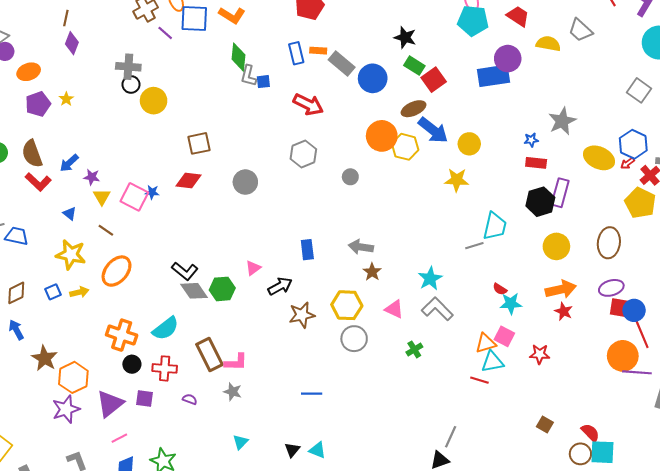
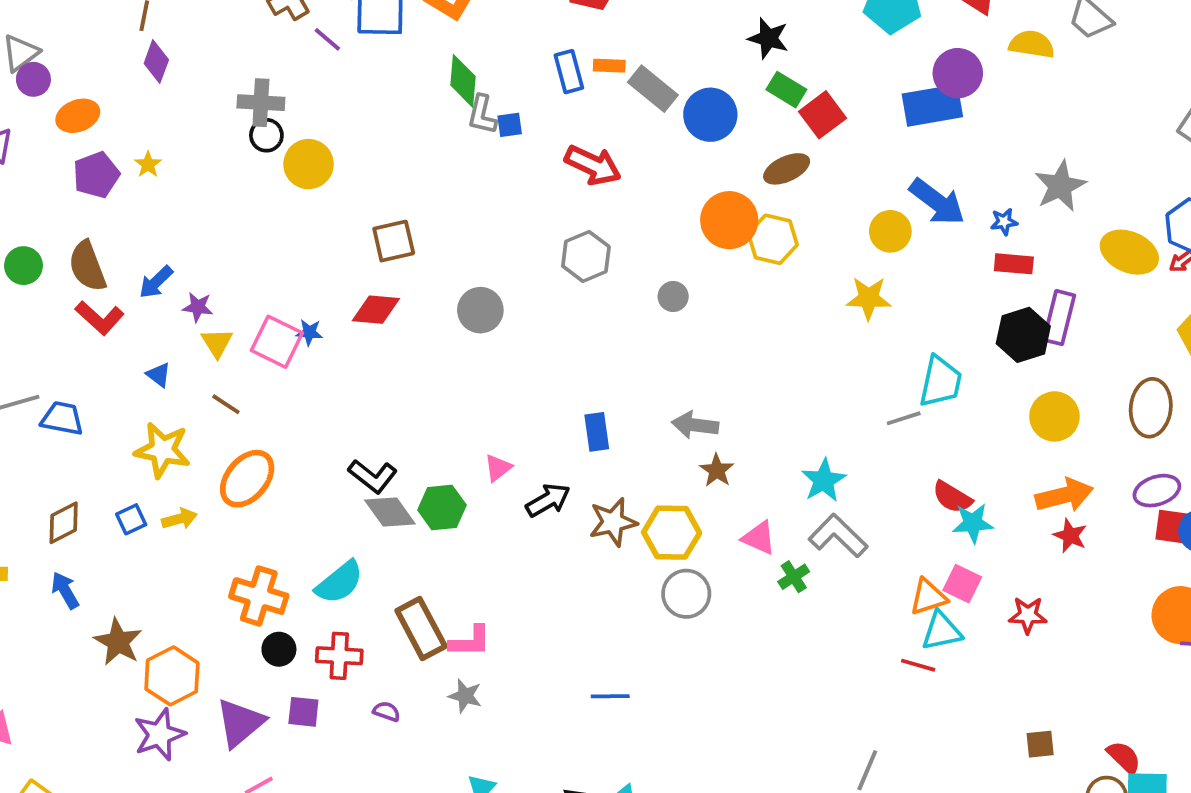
blue arrow: (433, 130) -> (937, 202), moved
red semicircle: (500, 289) -> (952, 497), size x1.5
brown star: (302, 315) -> (613, 522), moved
green cross: (414, 349) -> (794, 577), moved
brown square: (545, 424) -> (1040, 744), turned -35

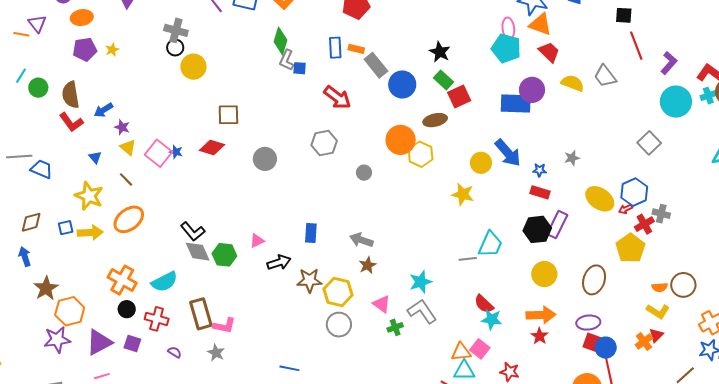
gray star: (1060, 186) -> (572, 158), size x0.6
yellow triangle: (217, 343) -> (128, 147), turned -30
yellow arrow: (179, 519) -> (90, 233), size x1.4

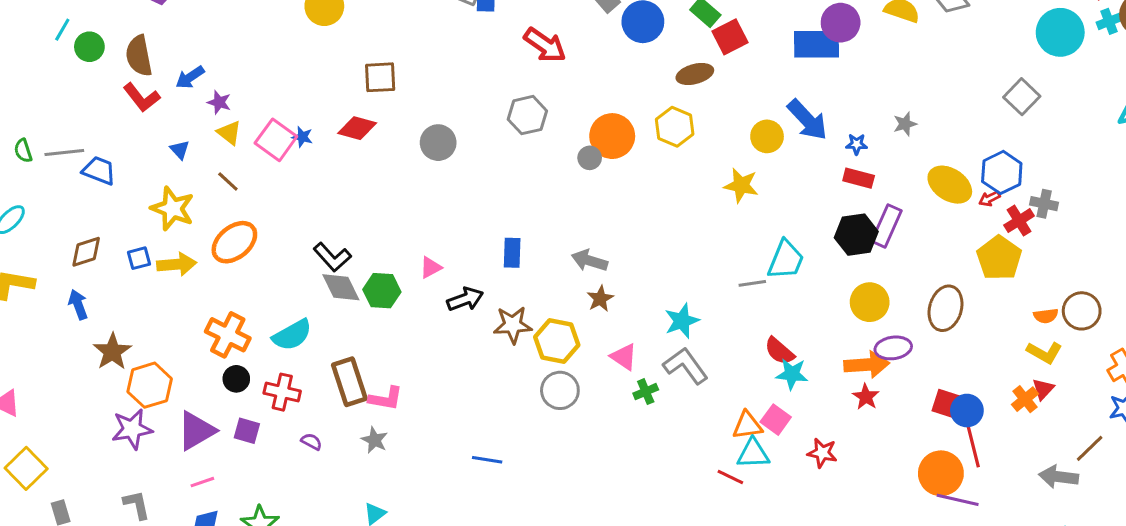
orange circle: (401, 140) -> (612, 136), moved
purple ellipse: (588, 323) -> (893, 348), moved

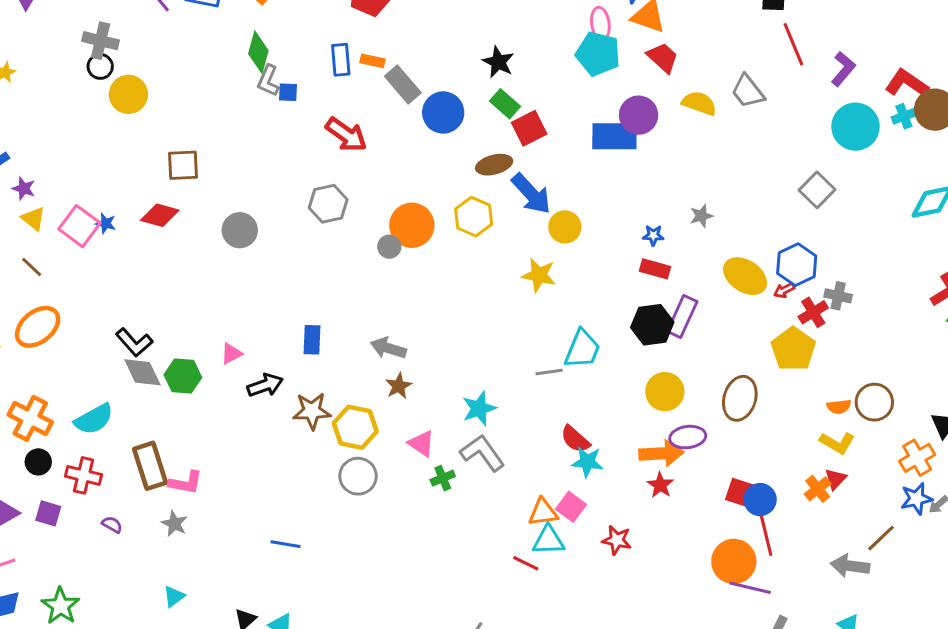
blue arrow: (807, 120) -> (531, 194), moved

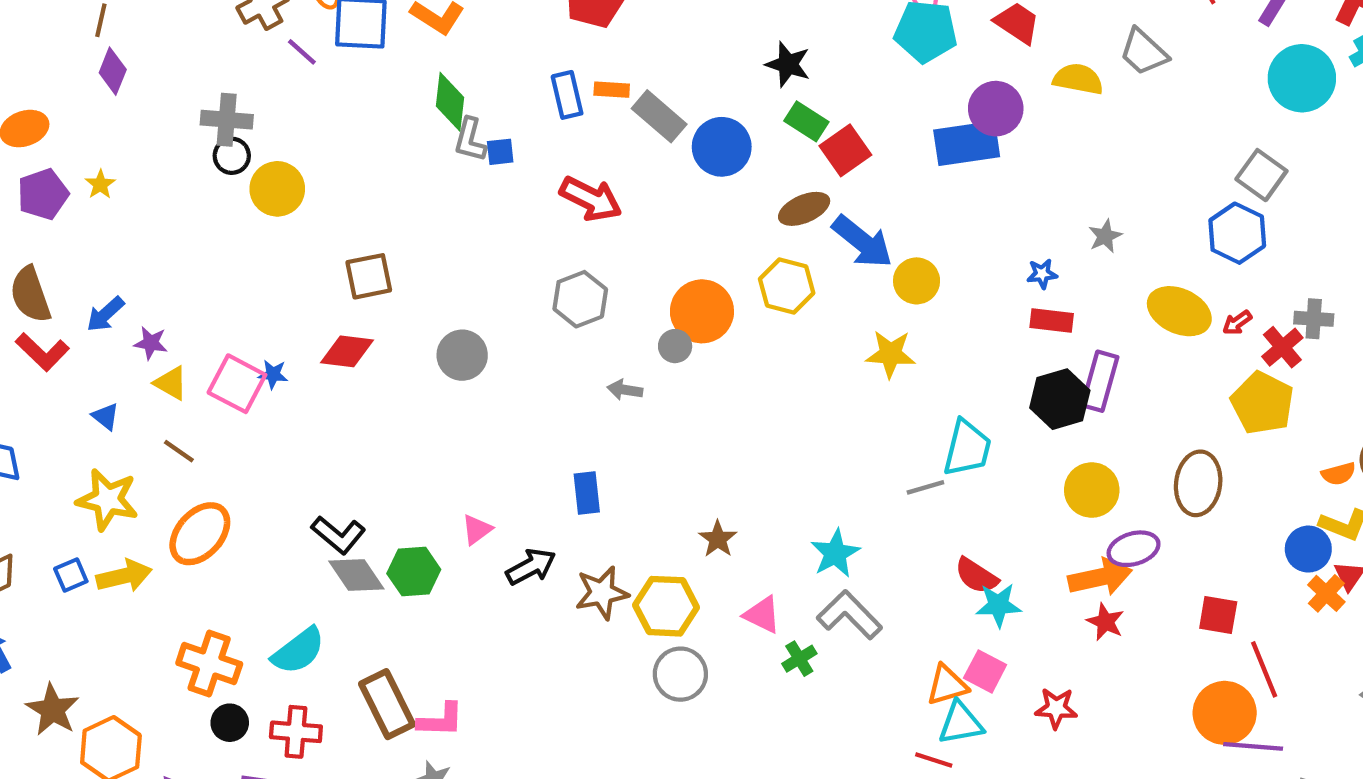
blue hexagon: (797, 265) -> (1237, 233), moved
gray arrow: (388, 348) -> (625, 390), moved, size x0.7
blue circle: (760, 500) -> (1308, 549), moved

